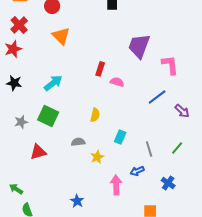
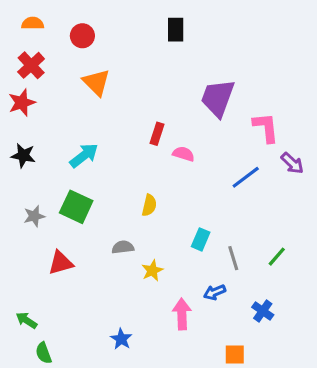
purple arrow: (182, 111) -> (292, 163), moved
cyan rectangle: (120, 137) -> (201, 239), moved

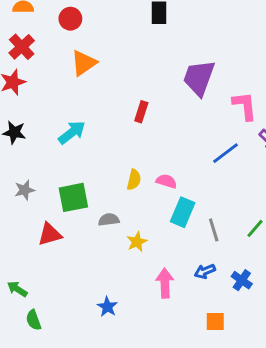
orange triangle: (96, 82) -> (84, 63), turned 40
pink semicircle: (183, 154) -> (166, 181), moved
green square: (76, 207) -> (73, 197), moved, turned -36
cyan rectangle: (201, 239) -> (183, 212), size x1.4
blue arrow: (215, 292) -> (205, 271), moved

